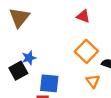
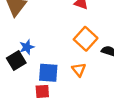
orange triangle: (93, 81) -> (79, 70), moved

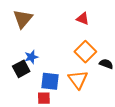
orange triangle: (79, 70) -> (78, 80), size x1.5

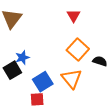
red triangle: (83, 19) -> (74, 16), turned 40
blue square: (50, 81) -> (43, 82), turned -36

